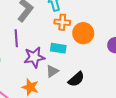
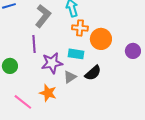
black semicircle: (76, 79) -> (93, 73), moved

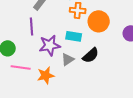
orange star: (48, 93) -> (46, 75), turned -30
pink line: (23, 102) -> (21, 67), moved, turned -30

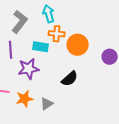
cyan rectangle: (74, 36) -> (41, 47), moved
gray triangle: (68, 59) -> (47, 104), moved

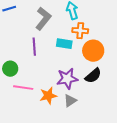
orange circle: (78, 45) -> (93, 51), moved
purple star: (29, 69) -> (67, 79), moved

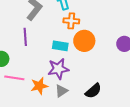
cyan rectangle: (64, 44) -> (60, 46), moved
black semicircle: (93, 76) -> (93, 91), moved

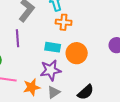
orange circle: (84, 41) -> (77, 53), moved

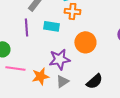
cyan rectangle: (53, 47) -> (51, 26), moved

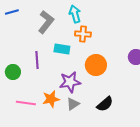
purple line: (26, 27) -> (37, 60), moved
pink line: (15, 68) -> (26, 103), moved

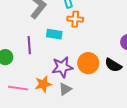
orange circle: (96, 65) -> (88, 63), moved
black semicircle: (105, 104) -> (113, 65), moved, turned 72

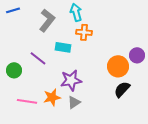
purple line: (29, 45) -> (38, 58), turned -48
orange circle: (88, 63) -> (118, 66), moved
black semicircle: (113, 65) -> (122, 89), moved, turned 102

